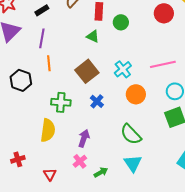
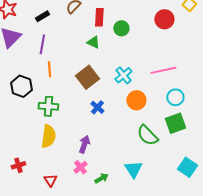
green cross: (61, 102) -> (48, 106), moved
green semicircle: (131, 134) -> (147, 135), moved

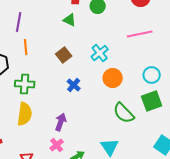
pink line: (163, 70) -> (140, 34), moved
brown square: (87, 77) -> (64, 55), size x0.7

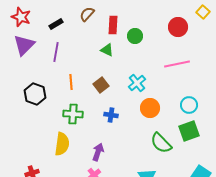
orange line: (26, 47) -> (71, 82), moved
green cross: (25, 84) -> (73, 114), moved
blue cross: (74, 85) -> (111, 115), turned -32

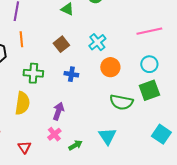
pink line: (177, 64) -> (149, 31), moved
orange line: (71, 82) -> (21, 39), moved
green semicircle: (161, 143) -> (121, 102), turned -35

